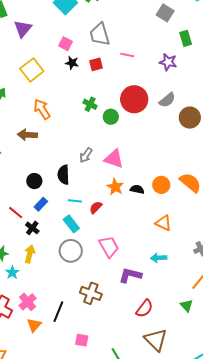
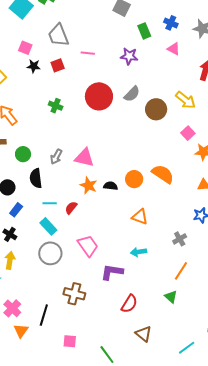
green circle: (111, 117) -> (23, 154), moved
brown triangle: (156, 340) -> (143, 334), size x0.7

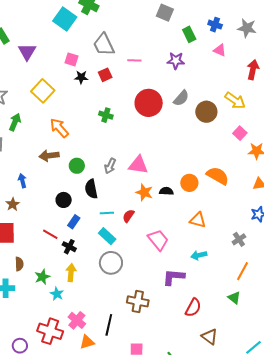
pink trapezoid: (88, 246) -> (158, 240), moved
orange triangle: (21, 331) -> (87, 342), turned 42

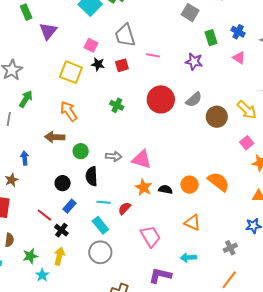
yellow square: (43, 91) -> (71, 72), moved, turned -30
gray arrow: (110, 166) -> (114, 156), turned -119

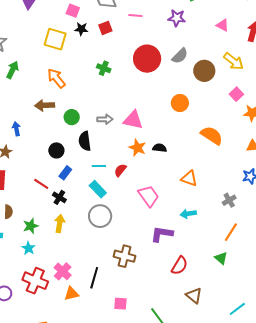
pink triangle: (239, 58) -> (223, 25), moved
orange circle: (190, 185) -> (180, 103), moved
cyan star: (42, 275) -> (28, 248), moved

